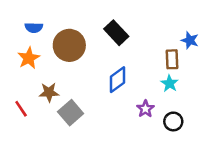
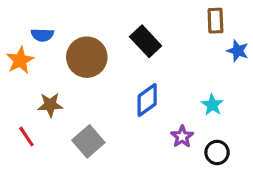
orange star: (29, 58) -> (20, 60), moved
brown rectangle: (172, 59) -> (215, 21), moved
brown star: (49, 92) -> (50, 105), moved

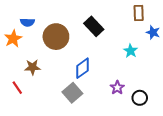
blue diamond: (147, 100) -> (83, 68), moved
cyan star: (212, 105) -> (131, 51), moved
gray square: (88, 141) -> (72, 93), moved

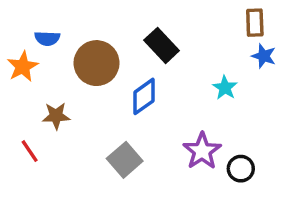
brown rectangle: (139, 13) -> (255, 23), moved
blue diamond: (83, 68) -> (144, 96), moved
purple star: (117, 88) -> (202, 151), size x1.5

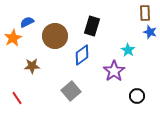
blue semicircle: (47, 38) -> (27, 22), turned 152
black rectangle: (162, 45) -> (92, 26), turned 60
red line: (30, 151) -> (17, 98), moved
purple star: (202, 151) -> (114, 71), moved

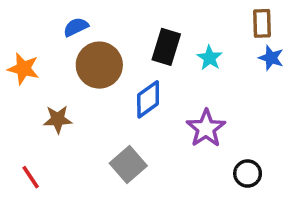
blue semicircle: (27, 22) -> (76, 27), moved
orange star: (13, 38) -> (23, 69), turned -30
cyan star: (128, 50) -> (210, 58), moved

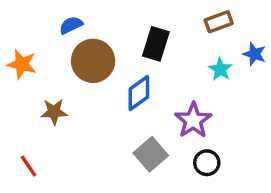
brown rectangle: (262, 23) -> (219, 22), moved, turned 72
cyan star: (210, 58) -> (220, 69), moved
gray square: (128, 164) -> (151, 154), moved
black circle: (248, 174) -> (207, 163), moved

